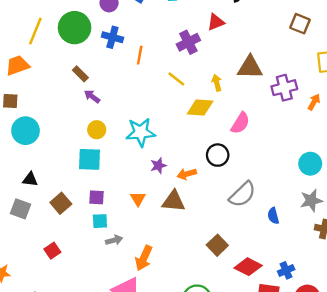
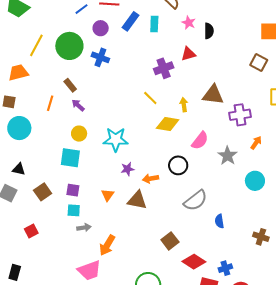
orange line: (140, 55) -> (50, 103), moved
orange arrow: (314, 102) -> (256, 143), moved
gray star: (311, 200) -> (228, 156), moved, turned -30

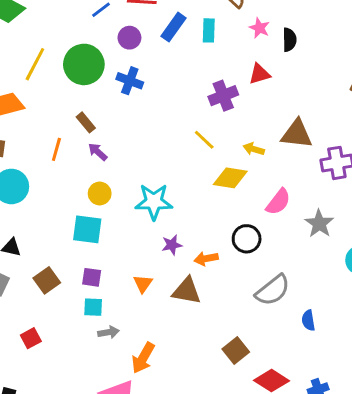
yellow arrow: (184, 105) -> (254, 149), turned -64

